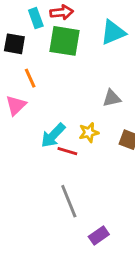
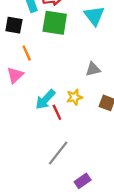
cyan triangle: (113, 32) -> (94, 16), turned -45
red line: (67, 151) -> (57, 112), turned 49
gray line: (69, 201) -> (58, 153), turned 60

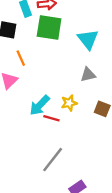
cyan triangle: (94, 16) -> (88, 39), moved
red line: (57, 112) -> (51, 118), turned -49

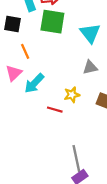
cyan arrow: (40, 105) -> (34, 83), moved
gray line: (53, 160) -> (76, 159), moved, turned -50

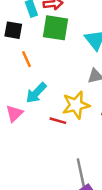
pink triangle: (14, 73) -> (14, 113), moved
yellow star: (72, 95) -> (76, 105), size x1.6

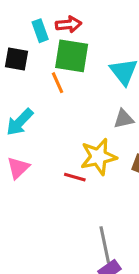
orange line: (27, 59) -> (57, 83), moved
cyan arrow: (36, 93) -> (20, 122), moved

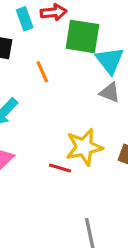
green square: (72, 56) -> (82, 36), moved
gray triangle: (124, 119) -> (110, 93), moved, turned 35

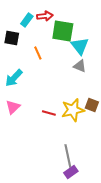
cyan rectangle: (25, 19) -> (27, 20), turned 56
yellow star: (84, 147) -> (73, 110), moved

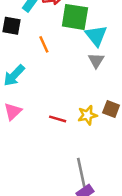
gray triangle: (80, 66) -> (96, 61), turned 40
yellow star: (73, 110) -> (87, 115), size x0.7

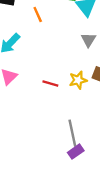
gray triangle: (96, 61) -> (88, 40), moved

